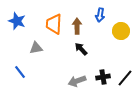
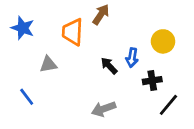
blue arrow: (100, 15) -> (132, 58), moved
brown arrow: (77, 26) -> (101, 14), moved, turned 35
black cross: (103, 77) -> (152, 81), moved

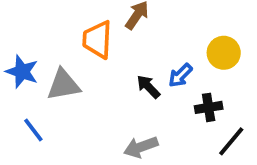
blue star: (23, 28) -> (22, 72), moved
blue arrow: (132, 58) -> (180, 75), turned 36
gray triangle: (48, 64) -> (63, 85), size x1.4

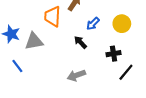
blue arrow: (180, 75) -> (93, 24), moved

